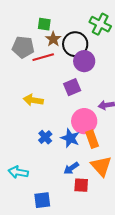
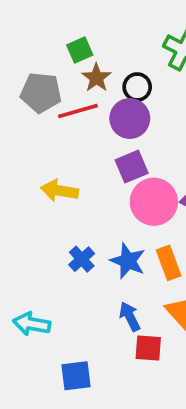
green square: (44, 24) -> (80, 50), turned -32
black circle: (75, 44) -> (137, 87), size x0.6
purple circle: (84, 61) -> (130, 118), moved
pink circle: (84, 121) -> (154, 202), moved
blue arrow: (71, 168) -> (130, 316), turned 98

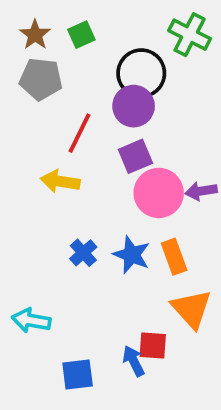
brown star: (96, 78) -> (35, 35), moved
black circle: (137, 87) -> (141, 73), size x1.6
red line: (78, 111) -> (79, 133), moved, turned -48
blue arrow: (130, 316) -> (134, 361), moved

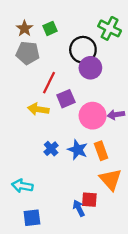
purple circle: (134, 106) -> (90, 68), moved
purple square: (135, 156) -> (66, 99), moved
blue square: (78, 374) -> (32, 218), moved

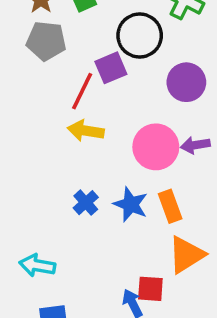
purple circle: (90, 68) -> (186, 82), moved
purple square: (66, 99) -> (111, 68), moved
yellow arrow: (38, 109) -> (86, 131), moved
orange triangle: (111, 179) -> (186, 255), turned 40

